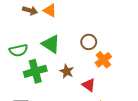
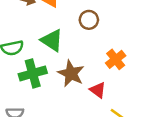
brown circle: (89, 42) -> (89, 20), moved
brown star: (67, 71) -> (71, 73), size x1.5

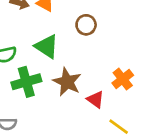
orange cross: (116, 59) -> (123, 79), moved

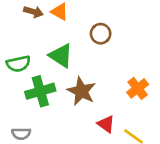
red triangle: (96, 99) -> (106, 124), moved

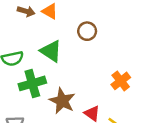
brown star: (81, 91) -> (62, 101), moved

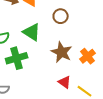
brown star: (62, 101) -> (62, 52), moved

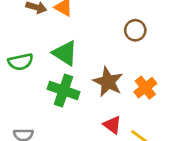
brown circle: (61, 16) -> (135, 30), moved
green cross: (17, 58) -> (64, 90), moved, turned 35

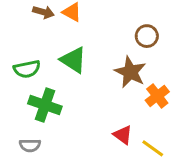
brown star: (108, 82) -> (130, 72), moved
green cross: (64, 90) -> (45, 105), moved

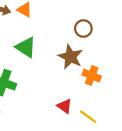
orange cross: (157, 96) -> (92, 76), turned -30

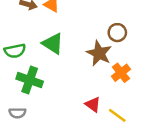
brown circle: (83, 29) -> (117, 33), moved
orange cross: (92, 76) -> (121, 73), turned 30

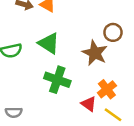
orange cross: (121, 73) -> (107, 89), moved
green cross: (30, 80) -> (57, 80), moved

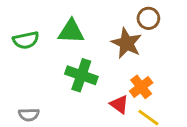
green triangle: (49, 43) -> (71, 31), turned -30

